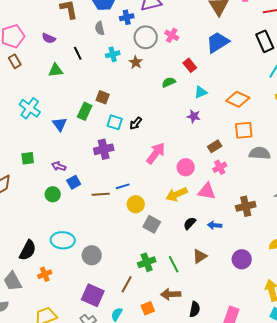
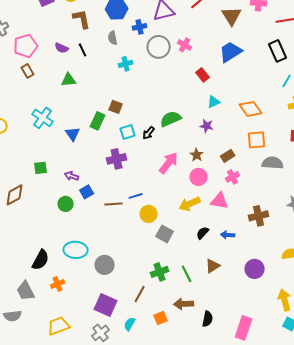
black line: (78, 53) -> (83, 50), moved
brown star: (136, 62) -> (197, 155), moved
green semicircle: (169, 82) -> (171, 119), moved, size x1.5
orange diamond: (238, 99) -> (251, 109), turned 30
cyan square: (115, 122) -> (128, 132), turned -35

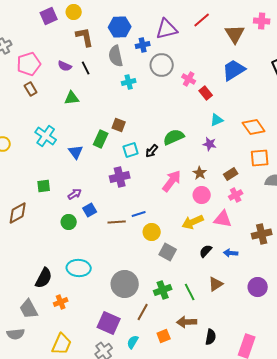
gray semicircle: (113, 38) -> (116, 56), size x1.5
pink cross: (185, 45) -> (189, 79), moved
purple arrow: (72, 176) -> (75, 194), turned 128
gray circle: (105, 265) -> (125, 284), moved, size x1.4
yellow trapezoid: (59, 326) -> (62, 344), turned 135

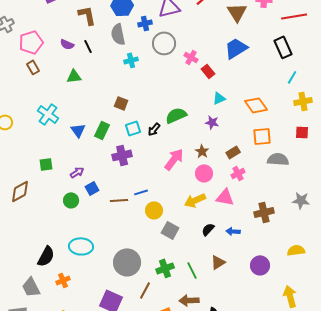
green rectangle: (101, 139) -> (102, 130), moved

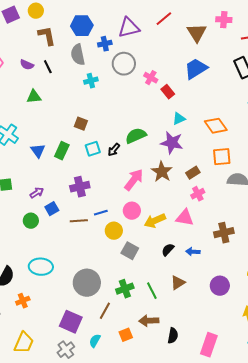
purple star: (212, 122) -> (172, 143), size x1.6
brown star: (202, 151) -> (162, 172), size x1.5
purple cross: (122, 155) -> (80, 187), moved
pink circle: (204, 173) -> (132, 211), moved

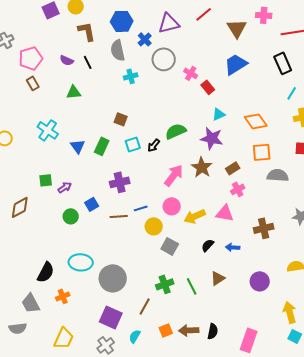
blue cross: (105, 44) -> (145, 39), turned -32
purple arrow: (37, 193) -> (65, 187), moved
gray circle: (87, 283) -> (113, 278), moved
brown arrow: (149, 321) -> (189, 330), moved

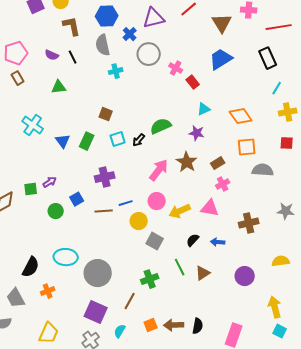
purple star: (212, 138) -> (197, 133), size x0.7
green square: (46, 180) -> (31, 189), moved
green line: (192, 286) -> (180, 267), moved

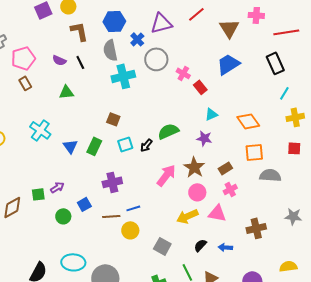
cyan cross: (116, 71) -> (123, 76), size x1.6
pink circle: (157, 201) -> (197, 192), moved
yellow circle: (139, 221) -> (130, 230), moved

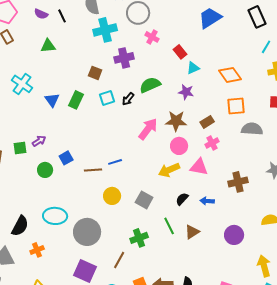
pink cross: (183, 73) -> (152, 37), moved
red rectangle: (200, 87) -> (180, 52), moved
brown star: (194, 167) -> (176, 121), turned -30
purple cross: (112, 182) -> (124, 58), moved
yellow circle: (130, 230) -> (112, 196), moved

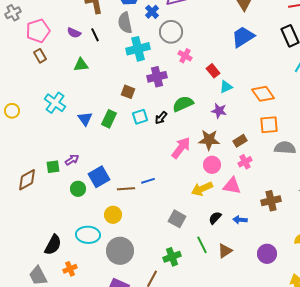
blue square: (66, 158) -> (99, 177), size x1.5
yellow circle: (112, 196) -> (113, 215), moved

